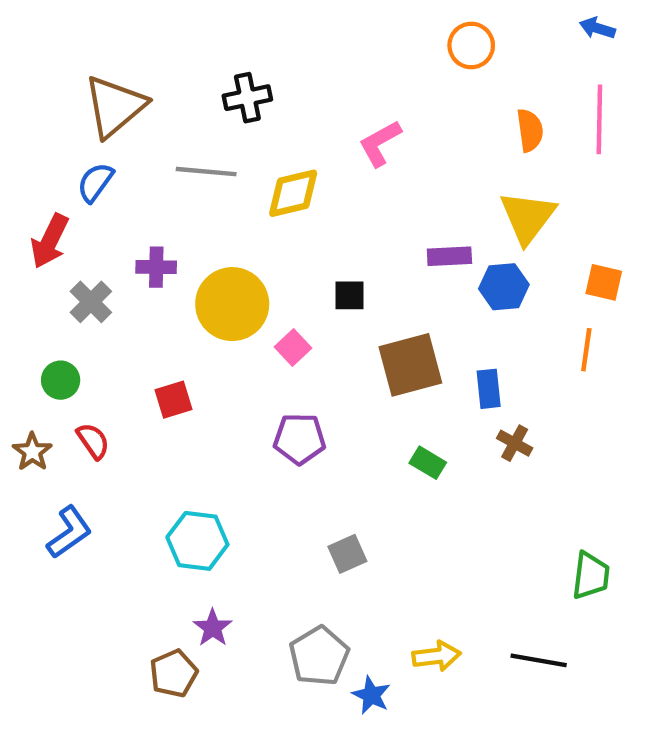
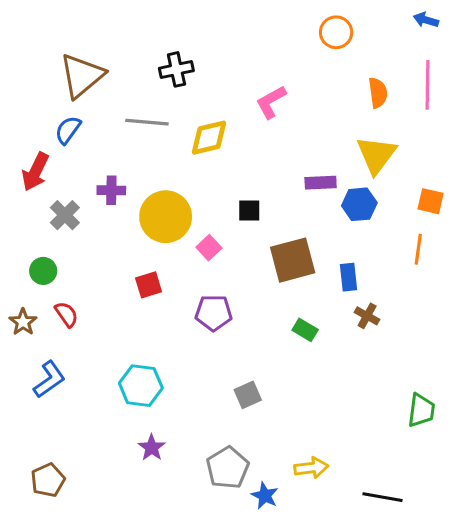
red square: (174, 400) -> (149, 285), moved
black line: (539, 660) -> (383, 497), moved
brown pentagon: (174, 673) -> (48, 480), moved

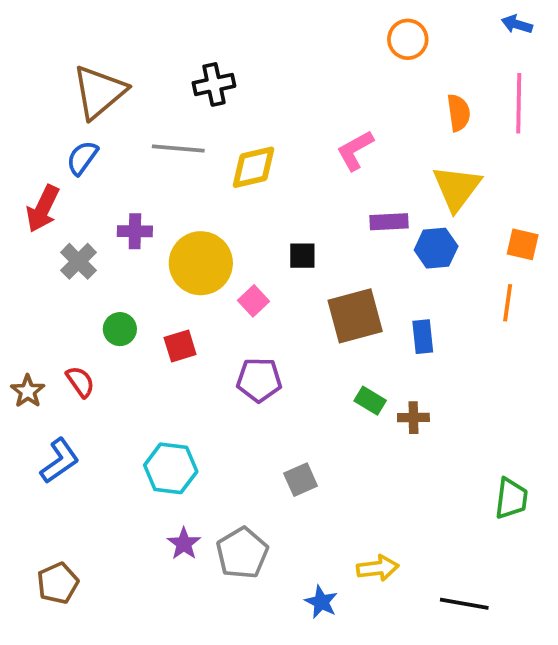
pink L-shape: (271, 102) -> (355, 150), moved
green circle: (43, 271) -> (120, 329), moved
brown cross: (367, 316) -> (413, 418), moved, turned -30
gray pentagon: (228, 468) -> (242, 553), moved

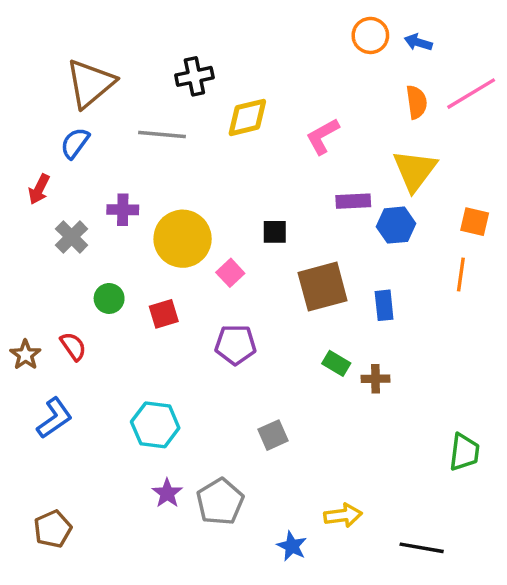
blue arrow: (517, 24) -> (418, 42), moved
pink line: (519, 103) -> (471, 94), turned 58
yellow diamond: (253, 167) -> (247, 117), moved
red arrow: (43, 209) -> (39, 189), size x0.7

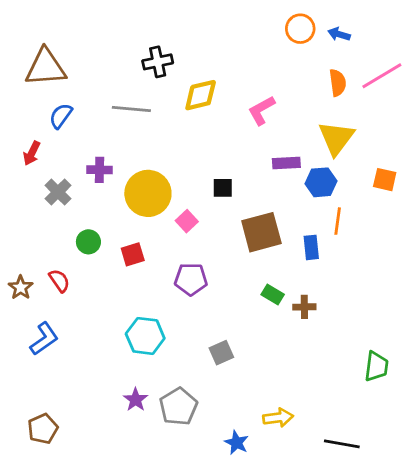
brown triangle: (90, 83) -> (46, 67), moved, turned 36
orange line: (461, 275) -> (338, 221), moved
cyan hexagon: (155, 425) -> (145, 336), moved

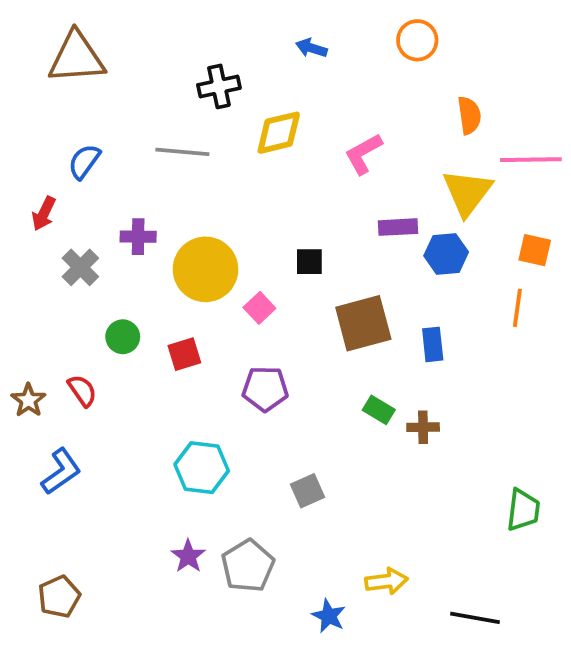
blue arrow: (339, 34) -> (311, 48), moved
brown triangle: (46, 67) -> (77, 58), moved
pink line: (382, 76) -> (531, 160), moved, turned 30
orange line: (338, 221) -> (517, 308), moved

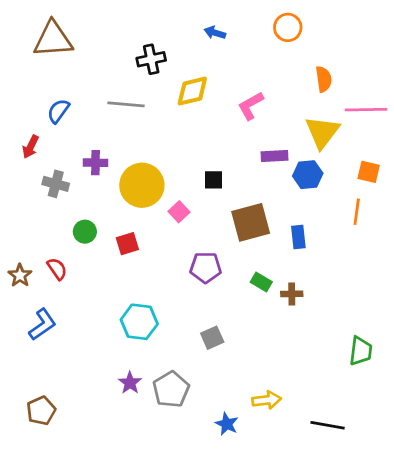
gray cross: (80, 267) -> (56, 184), turned -30
purple pentagon: (265, 389) -> (206, 267), moved

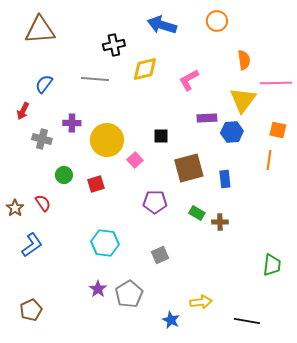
blue arrow: (215, 33) -> (162, 25), size x1.8

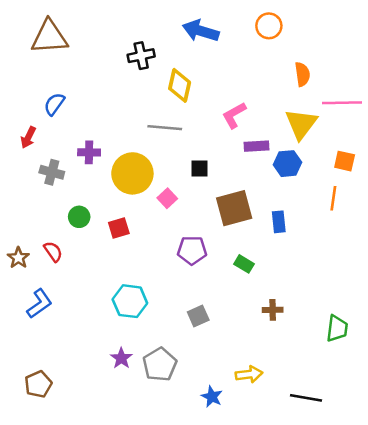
yellow diamond: (145, 69) -> (180, 85), turned -64
gray line: (95, 79) -> (165, 128), moved
pink L-shape: (189, 80) -> (234, 115), moved
brown cross: (220, 222) -> (273, 310), moved

